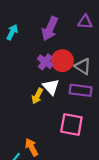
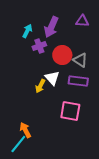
cyan arrow: (12, 32) -> (27, 31), moved
purple cross: (45, 62) -> (39, 46), moved, turned 32
orange arrow: (32, 147) -> (25, 130), moved

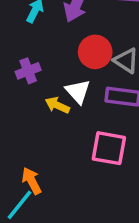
purple cross: (39, 46) -> (28, 71), moved
yellow arrow: (40, 86) -> (57, 105), turned 88

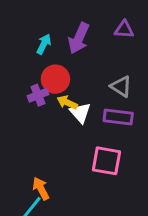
red circle: (95, 52) -> (55, 79), moved
yellow arrow: (57, 105) -> (67, 102), moved

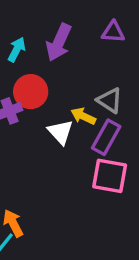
yellow arrow: (67, 102) -> (83, 116), moved
purple rectangle: (118, 117) -> (106, 137), turned -68
pink square: (107, 161) -> (110, 176), moved

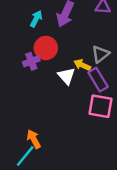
gray triangle: (110, 100) -> (100, 54), turned 48
purple rectangle: (106, 137) -> (98, 80), turned -60

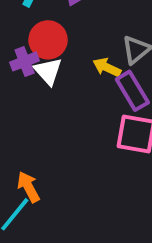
white triangle: (66, 76) -> (48, 71), moved

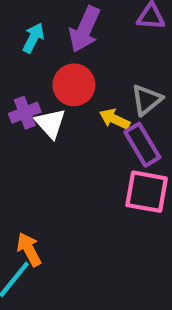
red circle: (48, 40) -> (74, 85), moved

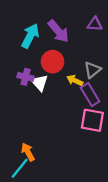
purple arrow: (85, 29) -> (58, 31), turned -65
cyan arrow: (33, 38) -> (30, 36), size x1.5
purple cross: (25, 113) -> (26, 77), turned 35

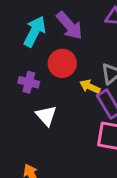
white triangle: (40, 83) -> (46, 116), moved

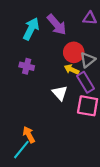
red circle: (62, 63) -> (74, 52), moved
white triangle: (46, 116) -> (60, 93), moved

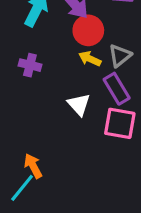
red circle: (74, 52) -> (88, 30), moved
yellow arrow: (72, 69) -> (90, 59), moved

